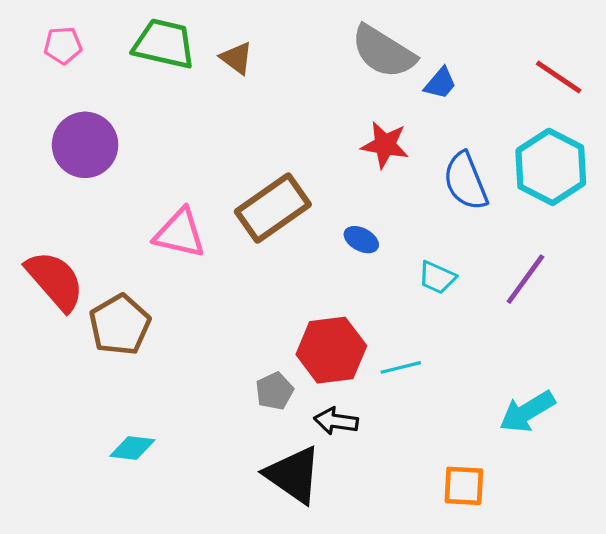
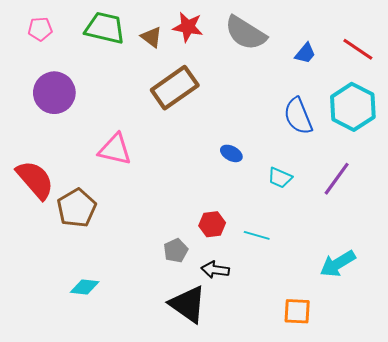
blue trapezoid: (440, 83) -> (305, 53), moved
red star: (385, 145) -> (188, 27), moved
brown rectangle: (273, 208) -> (175, 88), moved
red hexagon: (331, 350) -> (212, 224), size x0.6
cyan line: (401, 367) -> (257, 235), turned 30

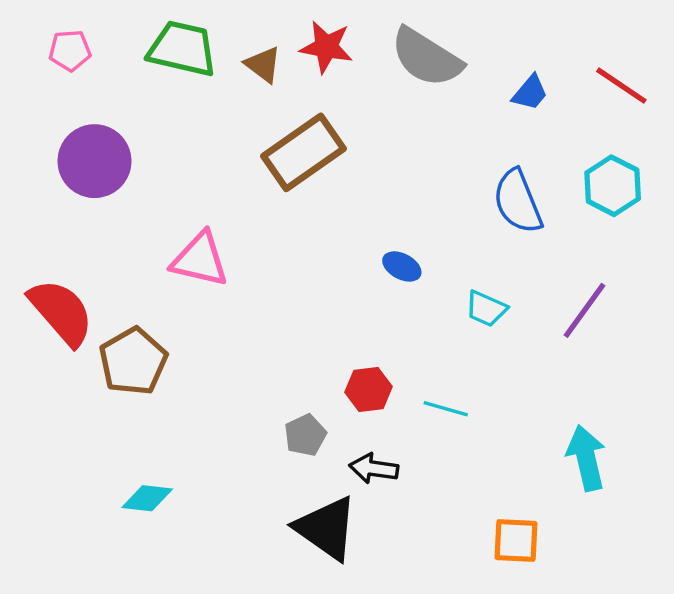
cyan hexagon: (353, 107) -> (613, 186), size x0.7
cyan arrow: (338, 264) -> (586, 458), turned 108

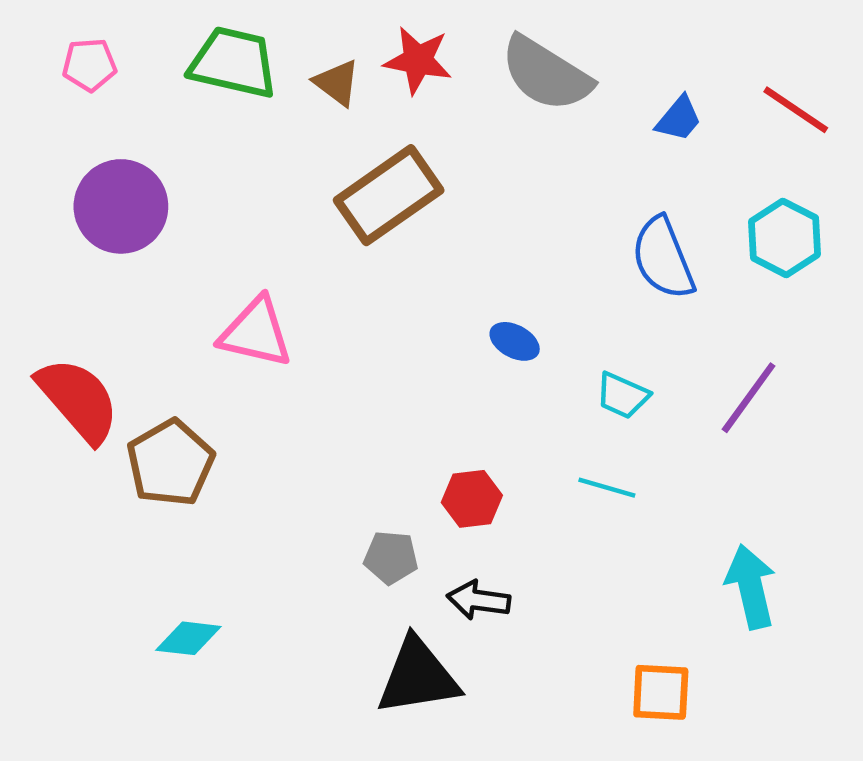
cyan line: (446, 409) -> (607, 488), moved
gray pentagon: (305, 435) -> (391, 557), turned 30
black triangle: (326, 528) -> (418, 677), turned -44

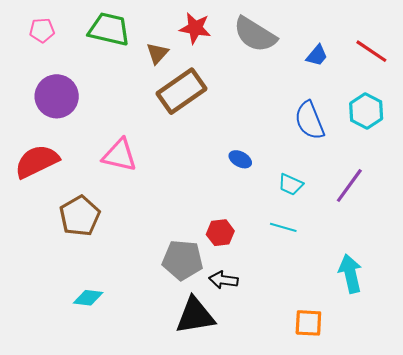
brown triangle: (337, 83) -> (157, 53), moved, turned 35
red semicircle: (78, 400) -> (37, 161), moved, turned -75
gray pentagon: (391, 557) -> (183, 260), size x1.6

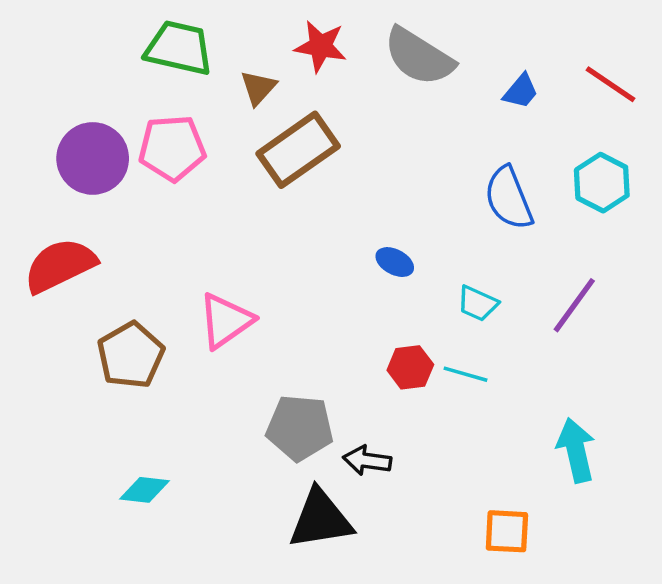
pink pentagon: (42, 30) -> (172, 148), moved, size x1.6
pink triangle: (120, 155) -> (226, 321), moved, turned -48
red hexagon: (220, 233) -> (410, 367), moved

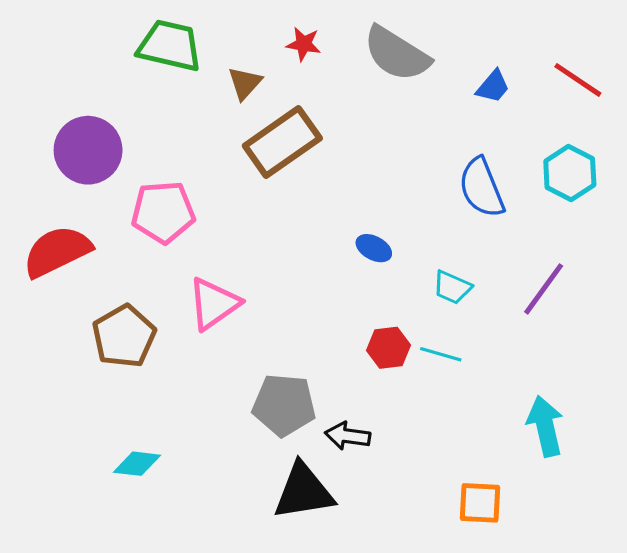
red star: (321, 46) -> (304, 44), size x0.7
pink pentagon: (172, 148) -> (163, 212), moved

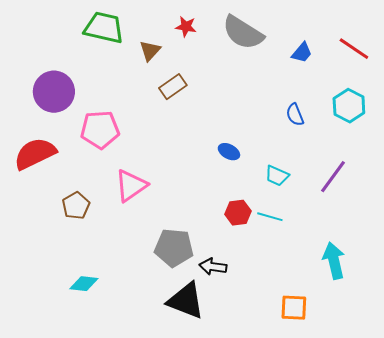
brown rectangle: (282, 142) -> (173, 87), size x0.6
blue semicircle: (482, 188) -> (295, 115), size x0.6
brown pentagon: (124, 336) -> (76, 206), size x0.7
black triangle: (304, 491) -> (186, 301), turned 30

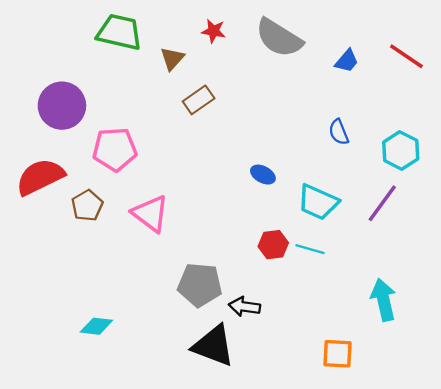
cyan hexagon: (349, 106) -> (401, 150), moved
cyan trapezoid: (277, 176) -> (318, 202), size x1.5
pink triangle: (131, 186) -> (150, 214), turned -48
brown pentagon: (76, 206) -> (87, 206), moved

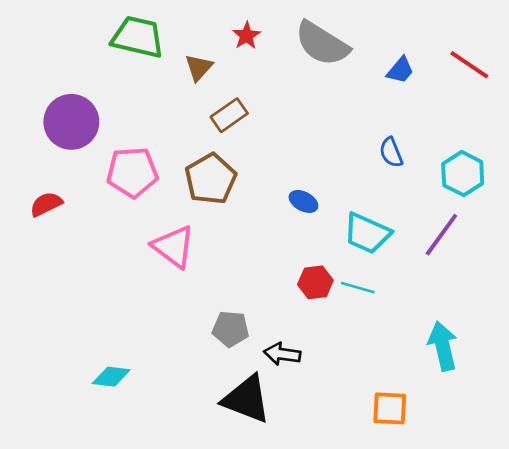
red star: (214, 31) -> (246, 36), turned 30
red semicircle: (40, 177) -> (46, 204), size x0.6
brown pentagon: (87, 206) -> (211, 179), moved, size x1.4
gray pentagon: (200, 285) -> (231, 329), size x0.7

